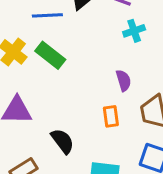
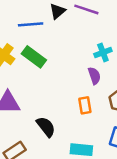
cyan cross: (134, 31) -> (103, 52), moved

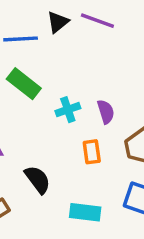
cyan cross: (103, 52) -> (68, 110), moved

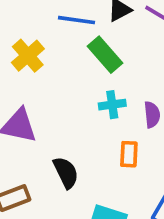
green rectangle: (24, 84) -> (105, 55), moved

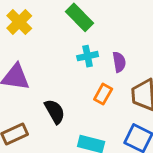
orange rectangle: (129, 154) -> (103, 94), turned 30

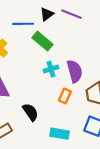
purple semicircle: (119, 62) -> (75, 71), size x1.5

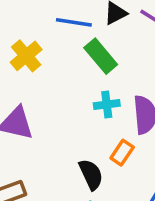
black semicircle: (30, 112) -> (91, 174), moved

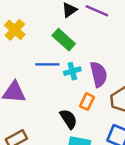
blue line: (74, 22) -> (47, 64), moved
yellow cross: (26, 56) -> (15, 30), moved

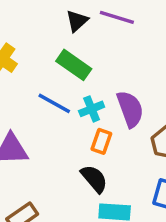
blue line: (47, 64) -> (54, 103), turned 35
orange rectangle: (87, 102) -> (101, 141), moved

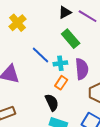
green rectangle: (74, 65) -> (71, 39), moved

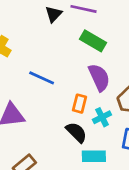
green rectangle: (71, 39) -> (93, 41), moved
cyan cross: (60, 63) -> (102, 117), moved

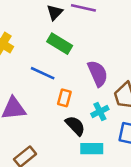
green rectangle: (93, 41) -> (60, 44), moved
orange rectangle: (80, 104) -> (64, 98), moved

